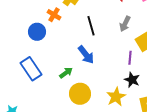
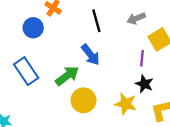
gray arrow: (125, 24) -> (136, 18), turned 42
green arrow: (66, 73) -> (67, 76), size x1.5
yellow star: (116, 97) -> (126, 104), turned -30

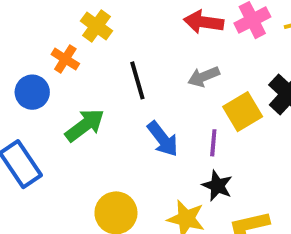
blue arrow: (91, 55) -> (163, 139), moved
green arrow: (67, 76) -> (85, 125), moved

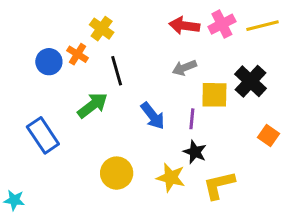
black line: (137, 80) -> (117, 71), moved
blue circle: (32, 92) -> (49, 62), moved
yellow square: (243, 112) -> (214, 95), turned 32

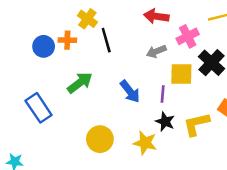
pink cross: (222, 24) -> (188, 36), moved
orange cross: (78, 54) -> (67, 40), turned -30
black line: (117, 71) -> (106, 40), moved
yellow L-shape: (219, 185) -> (196, 124), moved

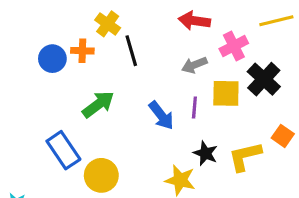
purple line: (163, 94) -> (194, 108), moved
blue rectangle: (39, 108) -> (63, 150), moved
yellow circle: (100, 139) -> (101, 175), moved

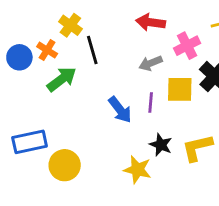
orange cross: (82, 51) -> (47, 50), turned 30
green arrow: (98, 104) -> (62, 79), moved
blue rectangle: (63, 150) -> (30, 142), turned -68

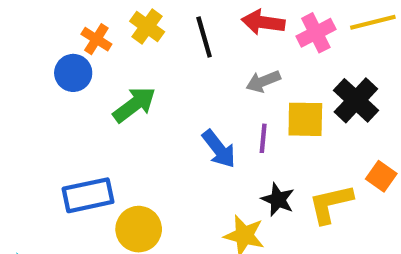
pink cross: (187, 46) -> (316, 33), moved
orange cross: (47, 50) -> (96, 39), moved
black line: (92, 50) -> (204, 37), moved

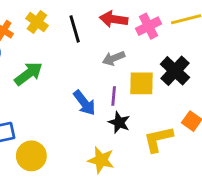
black star: (278, 200) -> (119, 122), moved

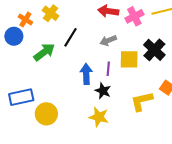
black line: (75, 29) -> (70, 37), moved, turned 48
blue arrow: (84, 103) -> (86, 74), turned -144
black star: (119, 122) -> (103, 91), moved

